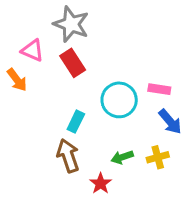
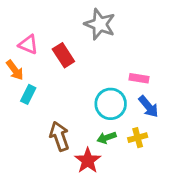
gray star: (71, 24) -> (100, 24), moved
cyan circle: (119, 100) -> (111, 104), moved
cyan rectangle: (76, 122) -> (28, 94), moved
red star: (101, 183) -> (88, 161), size x1.4

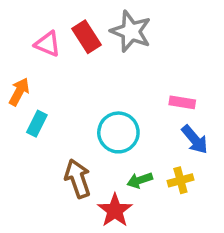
pink triangle: (28, 44) -> (48, 44), moved
red rectangle: (63, 55) -> (87, 37), moved
orange arrow: (15, 70) -> (19, 92), turned -115
cyan circle: (111, 104) -> (118, 132), moved

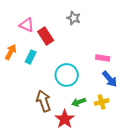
gray star: (131, 31) -> (74, 18), size x0.6
red rectangle: (87, 37) -> (46, 36), moved
cyan rectangle: (37, 124) -> (31, 57), moved

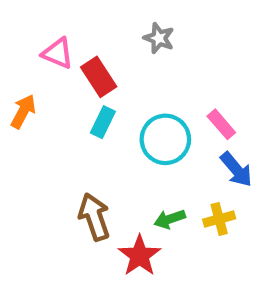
cyan rectangle: (31, 57) -> (103, 122), moved
pink rectangle: (103, 58) -> (221, 124), turned 40
cyan circle: (67, 75) -> (165, 139), moved

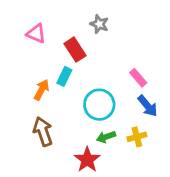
red rectangle: (99, 77) -> (75, 50), moved
orange arrow: (23, 111) -> (42, 90), moved
cyan circle: (165, 139) -> (99, 105), moved
brown arrow: (94, 217) -> (43, 131), moved

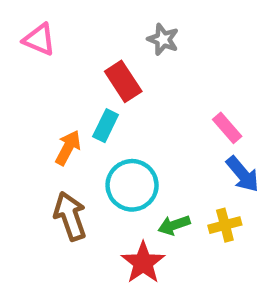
pink triangle: (36, 33) -> (39, 39), moved
cyan circle: (99, 105) -> (132, 185), moved

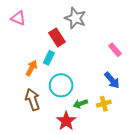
gray star: (163, 39) -> (75, 18), size x1.5
pink rectangle: (227, 128) -> (115, 50), moved

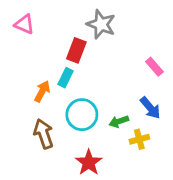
red rectangle: (57, 37) -> (76, 50), turned 54
green arrow: (80, 104) -> (119, 121), moved

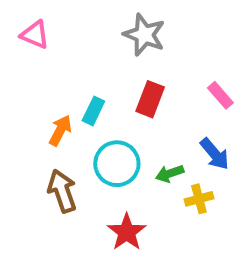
red rectangle: (76, 50) -> (150, 99), moved

